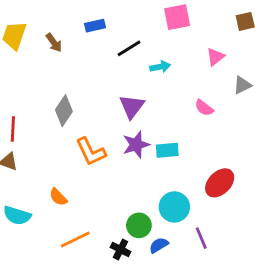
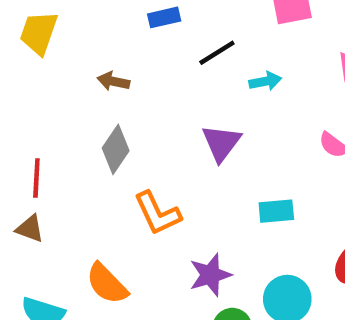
brown arrow: (54, 43) -> (113, 81), moved, turned 138
purple star: (136, 145) -> (210, 275), moved
orange semicircle: (58, 197) -> (107, 284), size x1.5

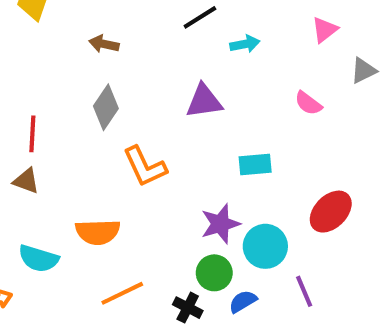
purple triangle: (221, 143) -> (204, 101), turned 45
purple star: (210, 275) -> (220, 224), moved
orange semicircle: (107, 284) -> (98, 232), turned -48

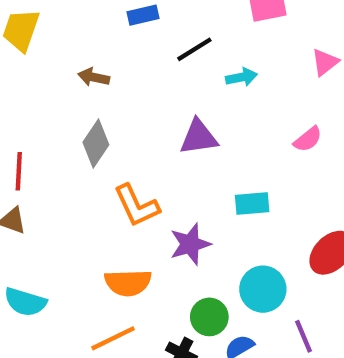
pink semicircle: (308, 103) -> (308, 139), turned -76
purple star: (220, 224) -> (190, 244), moved
orange semicircle: (98, 232) -> (128, 283), moved

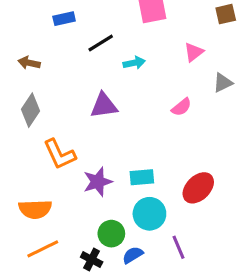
cyan rectangle: (252, 203) -> (142, 177), moved
orange semicircle: (128, 283) -> (35, 209), moved

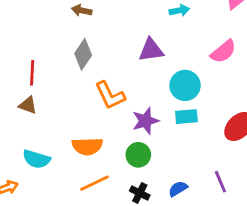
pink semicircle: (181, 107) -> (223, 51), size x1.4
cyan circle: (149, 214) -> (185, 85), moved
green circle: (111, 234) -> (138, 155), moved

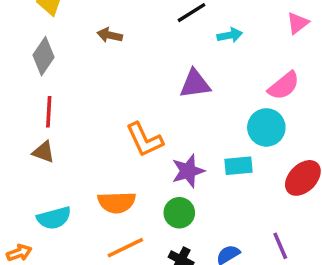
gray diamond: (83, 54) -> (44, 56), moved
cyan circle: (185, 85) -> (266, 127), moved
cyan semicircle: (36, 159) -> (54, 218), turned -32

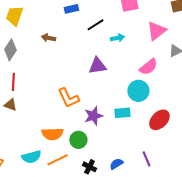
pink triangle: (298, 23) -> (156, 31), size x1.5
green circle: (179, 213) -> (78, 140), moved
cyan semicircle: (54, 218) -> (31, 157), moved

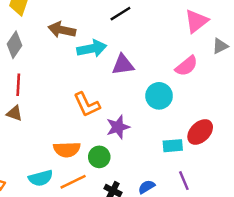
brown arrow: (48, 38) -> (62, 30), size x1.5
cyan arrow: (117, 38) -> (92, 49), moved, size x1.6
cyan circle: (138, 91) -> (159, 96), moved
cyan rectangle: (122, 113) -> (173, 146), moved

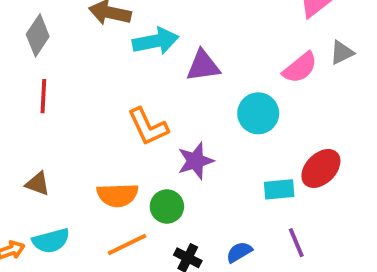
gray triangle: (220, 46) -> (342, 53), moved
brown triangle: (14, 113) -> (38, 184), moved
cyan semicircle: (41, 178) -> (51, 241), moved

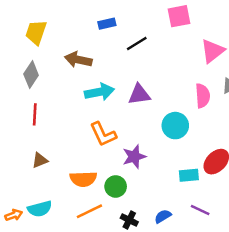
cyan arrow: (156, 41) -> (99, 92), moved
pink semicircle: (300, 68) -> (203, 96), turned -55
brown triangle: (38, 184) -> (40, 160), moved, turned -42
purple line: (296, 243) -> (200, 210), turned -42

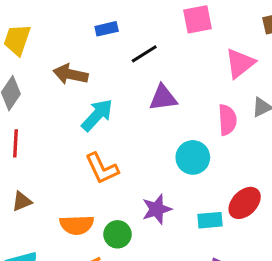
cyan arrow: (99, 92) -> (97, 115), turned -36
purple triangle: (139, 94) -> (163, 98), moved
purple star: (134, 157) -> (157, 209), moved

